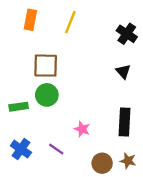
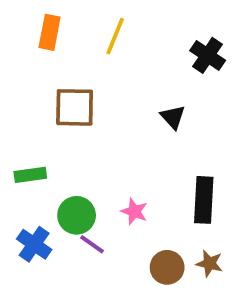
black triangle: (123, 71) -> (173, 117), moved
green circle: (47, 95) -> (77, 215), moved

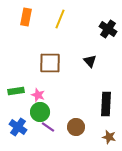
brown square: (75, 107) -> (50, 63), moved
pink star: (134, 211) -> (38, 95), moved
brown circle: (167, 267) -> (76, 127), moved

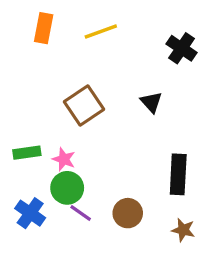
yellow line: (60, 19) -> (101, 31), turned 48
brown square: (50, 63) -> (84, 105), turned -35

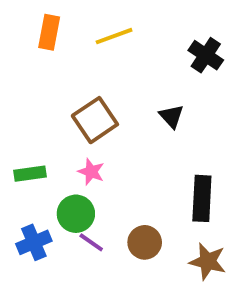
pink star: (64, 159) -> (91, 172), moved
blue cross: (30, 213) -> (34, 242), turned 32
brown star: (183, 230) -> (208, 261), size x1.4

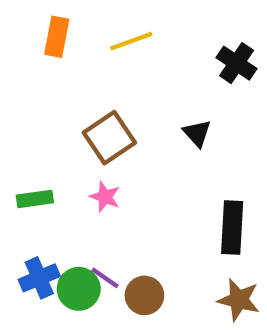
green circle: (76, 214) -> (79, 289), moved
brown circle: (145, 242) -> (144, 295), moved

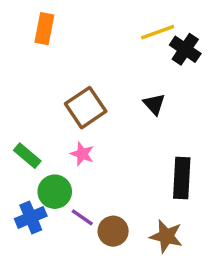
yellow line: (131, 41) -> (158, 32), moved
green rectangle: (35, 199) -> (27, 156), turned 48
green circle: (79, 289) -> (55, 192), moved
brown star: (239, 300) -> (166, 236), moved

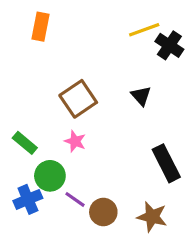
black rectangle: (182, 178) -> (166, 163), turned -30

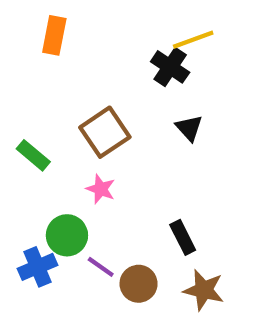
black cross: (169, 45) -> (170, 67), moved
green rectangle: (25, 143) -> (33, 155), moved
black rectangle: (166, 163) -> (183, 237), moved, size x0.7

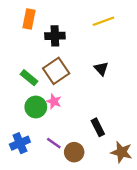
black cross: (170, 67) -> (55, 36), moved, turned -36
green rectangle: (33, 155) -> (29, 78), moved
green circle: (67, 235) -> (36, 107), moved
brown star: (204, 290) -> (122, 152), moved

